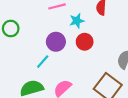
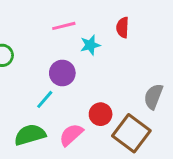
red circle: (85, 42) -> (101, 114), moved

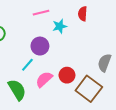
green semicircle: (30, 135) -> (17, 90), turned 75
pink semicircle: (71, 135) -> (44, 79), moved

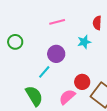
cyan star: (60, 26) -> (84, 42), moved
pink semicircle: (44, 79) -> (67, 97), moved

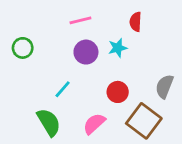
purple circle: (56, 54) -> (86, 52), moved
red circle: (82, 82) -> (118, 92), moved

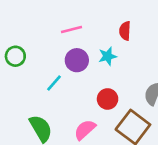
cyan line: (63, 89) -> (54, 83), moved

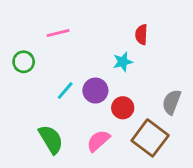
pink line: (71, 29) -> (58, 33), moved
purple circle: (77, 60) -> (95, 91), moved

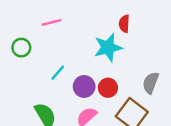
cyan star: (123, 62) -> (108, 48), size x1.6
purple circle: (95, 91) -> (84, 86), moved

